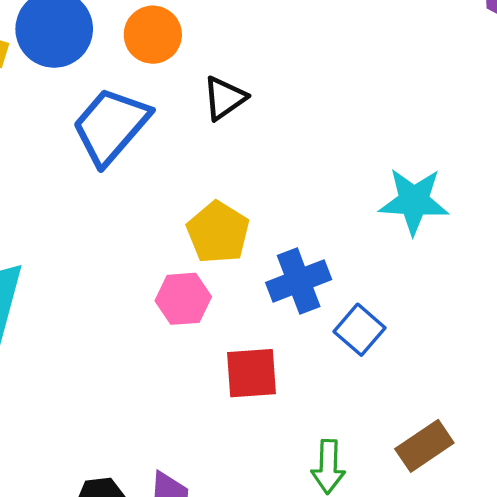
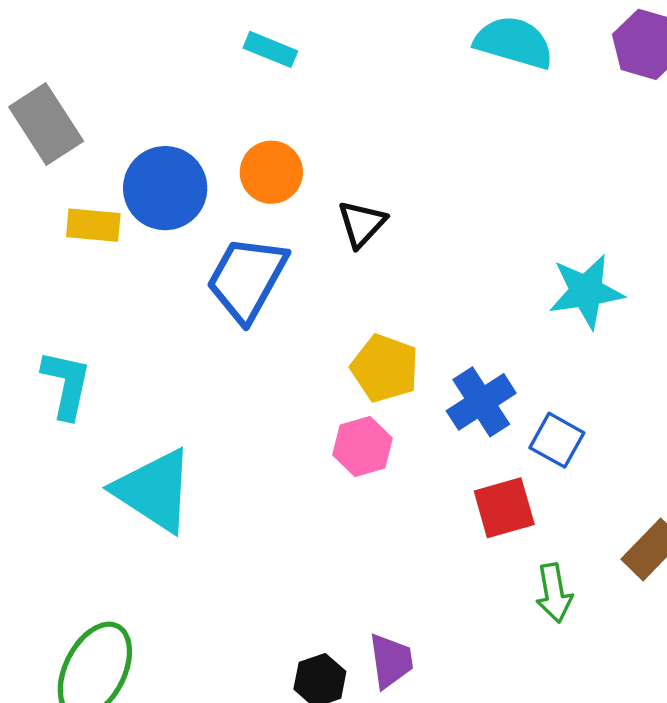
red square: (252, 373) -> (504, 508), moved

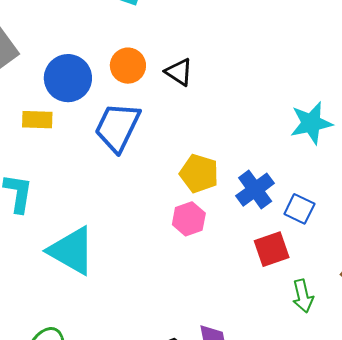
black triangle: (362, 224) -> (179, 72), moved, turned -36
yellow rectangle: (93, 225) -> (37, 120), moved

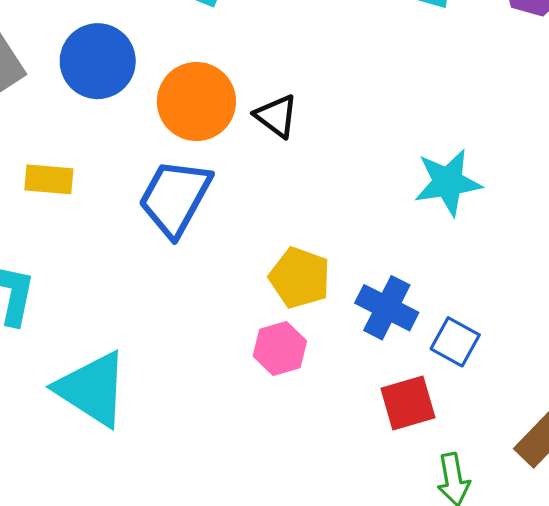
orange circle: (128, 66) -> (196, 102), size x1.4
blue circle: (68, 78) -> (98, 61), moved
cyan star: (311, 123) -> (448, 182), moved
blue cross: (255, 190) -> (387, 308), turned -30

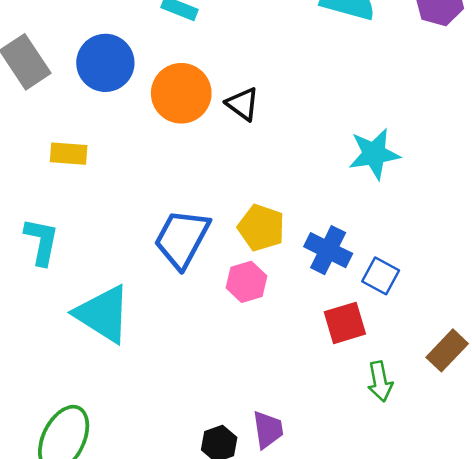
blue trapezoid: (175, 198) -> (182, 239), moved

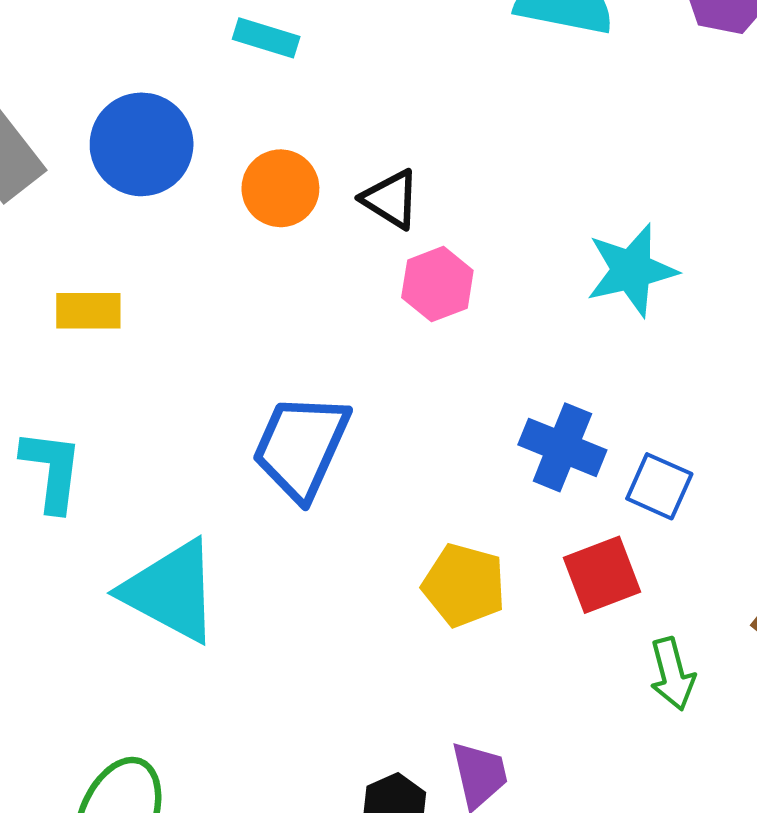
orange circle: (181, 93) -> (280, 188), size x0.7
yellow pentagon: (261, 228) -> (464, 585), moved
pink hexagon: (246, 282) -> (437, 284), moved

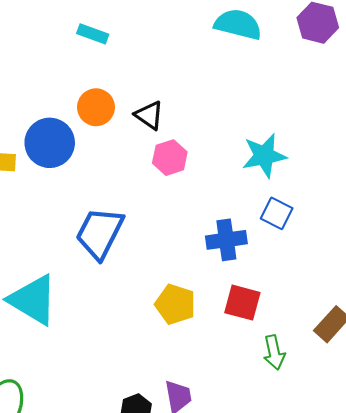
blue circle: (142, 144) -> (50, 143), moved
blue cross: (562, 447) -> (226, 240), turned -33
blue square: (659, 486) -> (277, 213), moved
red square: (602, 575) -> (242, 303), turned 33

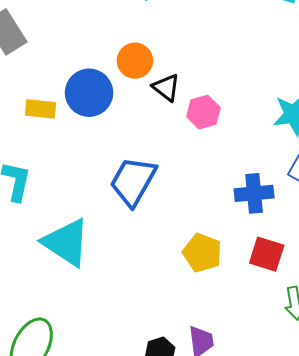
black triangle: (149, 115) -> (166, 87), moved

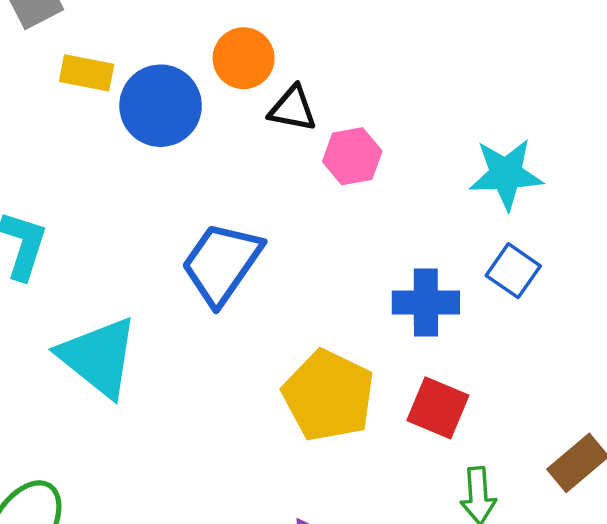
black triangle: (166, 87) -> (293, 109), turned -32
yellow rectangle: (40, 109) -> (87, 73), moved
yellow pentagon: (202, 253) -> (328, 396), size x1.4

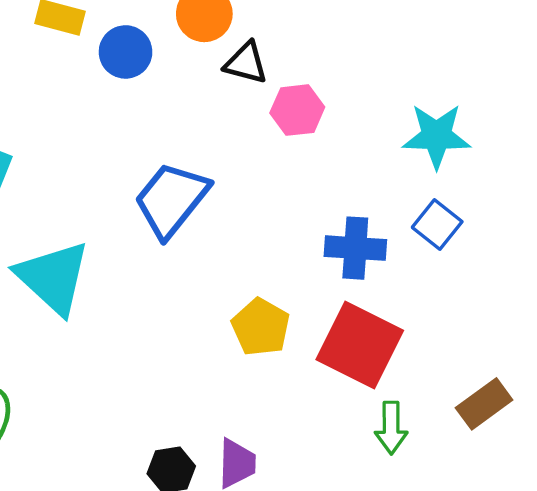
blue circle: (161, 106) -> (126, 52), size x0.7
yellow pentagon: (328, 396) -> (261, 327), size x0.7
red square: (438, 408) -> (360, 345), size x1.5

